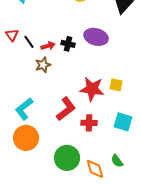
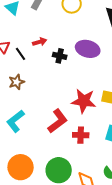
red arrow: (48, 46) -> (40, 42), moved
brown star: (43, 65) -> (16, 82), moved
orange circle: (26, 138) -> (21, 167), moved

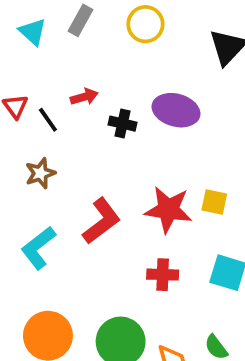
red L-shape: (58, 121) -> (101, 221), moved

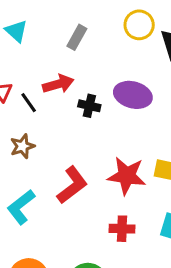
gray rectangle: (80, 20) -> (77, 37), moved
yellow circle: (145, 24) -> (139, 25), moved
red arrow: (84, 97) -> (58, 84), size x1.4

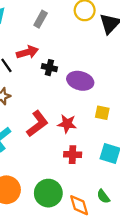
purple ellipse: (133, 95) -> (80, 81), moved
red star: (127, 176) -> (67, 124), moved, size x0.7

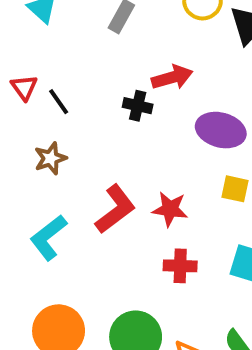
red arrow: (27, 52) -> (172, 77), moved
purple ellipse: (80, 81) -> (221, 130), moved

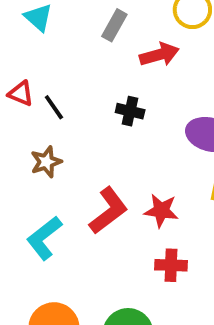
red arrow: (172, 77) -> (159, 55), moved
red triangle: (24, 87) -> (21, 94), turned -32

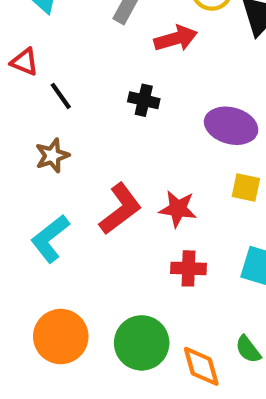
red triangle: (21, 94) -> (25, 62), moved

